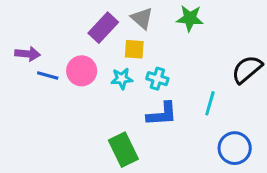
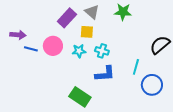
blue circle: (235, 148) -> (152, 85), moved
green rectangle: (123, 150) -> (80, 97), turned -30

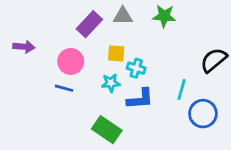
gray triangle: (92, 12) -> (123, 16), turned -42
yellow square: (87, 32) -> (116, 53), moved
blue line: (31, 49) -> (64, 88), moved
cyan star: (79, 51) -> (111, 83), moved

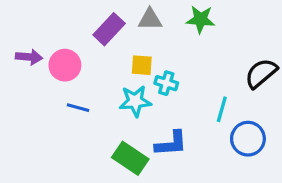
pink circle: (71, 61) -> (65, 65), moved
cyan star: (111, 83) -> (135, 101), size x1.4
blue L-shape: (140, 99) -> (171, 144), moved

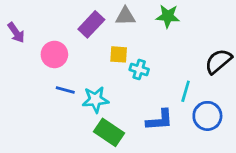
purple arrow: (29, 57) -> (16, 33), moved, turned 50
cyan star: (135, 101) -> (95, 100), moved
blue L-shape: (171, 144) -> (160, 120), moved

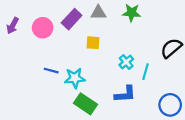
purple arrow: (16, 33) -> (13, 26), turned 63
pink circle: (54, 54) -> (43, 28), moved
cyan cross: (139, 69) -> (126, 62), moved, turned 32
blue circle: (207, 116) -> (170, 105), moved

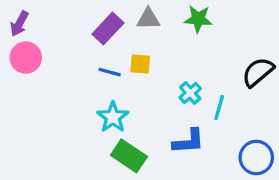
purple arrow: (13, 26) -> (19, 24), moved
pink circle: (43, 28) -> (26, 58), moved
blue line: (51, 71) -> (110, 72), moved
cyan star: (75, 78) -> (113, 117), turned -30

